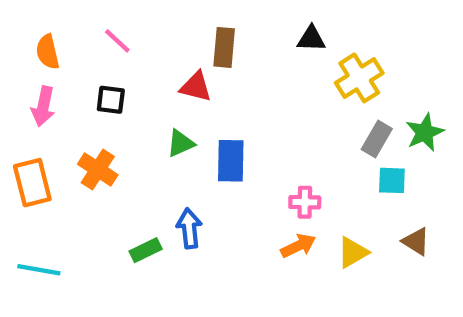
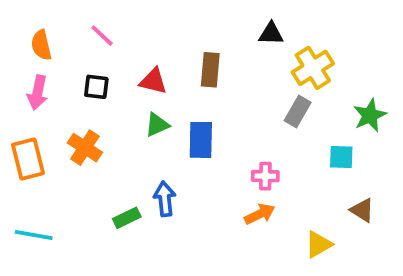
brown rectangle: (224, 47) -> (210, 70), moved
red triangle: (196, 87) -> (153, 81), moved
gray rectangle: (377, 139) -> (298, 112), moved
yellow triangle: (353, 252) -> (319, 244), moved

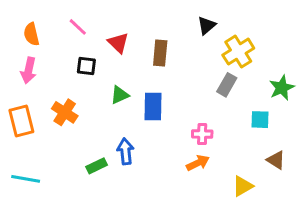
black triangle: (271, 34) -> (206, 26), turned -42
red triangle: (153, 81) -> (118, 43), moved, turned 30
black square: (96, 87) -> (86, 66), moved

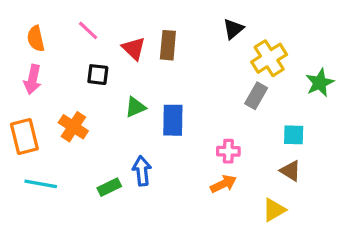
brown rectangle: (160, 53) -> (168, 45), moved
green star: (282, 88) -> (320, 83), moved
brown triangle: (276, 160) -> (290, 171), moved
cyan line: (26, 179) -> (41, 184), moved

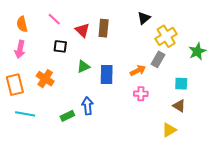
orange arrow: (223, 184) -> (138, 71), moved

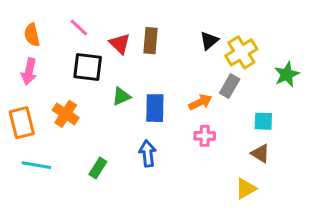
black triangle: (144, 18) -> (209, 41), moved
black square: (60, 46) -> (88, 67), size x1.5
blue arrow: (87, 106) -> (148, 153), moved
green rectangle: (67, 116) -> (98, 168), turned -32

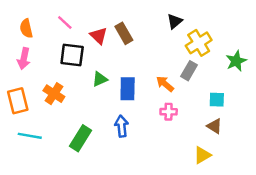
brown rectangle: (151, 41) -> (124, 33), turned -35
black triangle: (209, 41) -> (175, 21), moved
orange arrow: (200, 102) -> (165, 84), turned -114
green rectangle: (98, 168) -> (80, 138), size x1.5

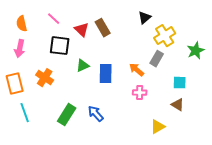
blue arrow: (122, 126) -> (96, 114), moved, turned -36
cyan line: (30, 136) -> (25, 113), turned 60
yellow triangle: (202, 155) -> (158, 127), moved

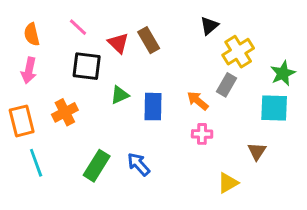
orange cross: (45, 78) -> (65, 112), turned 30
cyan square: (180, 83) -> (274, 108), moved, size x1.5
brown triangle: (178, 105) -> (257, 151), turned 32

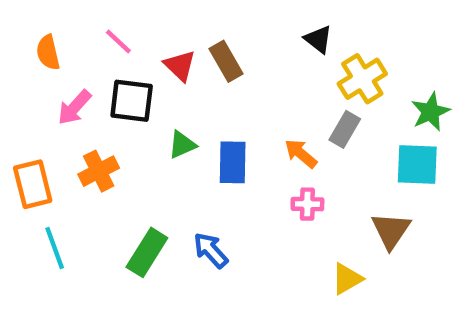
black triangle: (209, 26) -> (318, 39), turned -42
pink arrow: (29, 70) -> (74, 107), moved, turned 30
brown triangle: (257, 151) -> (391, 230), size x1.4

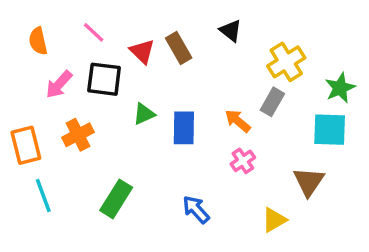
black triangle: (318, 39) -> (231, 31), moved
pink cross: (307, 204) -> (243, 161), turned -35
blue arrow: (211, 250) -> (196, 209), moved

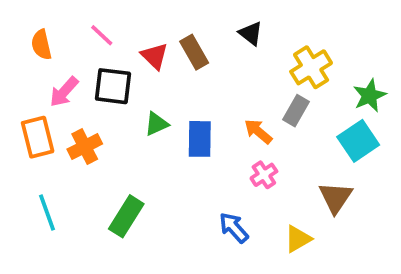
cyan square: (330, 130) -> (358, 141), turned -36
orange rectangle: (26, 145) -> (38, 137), moved
blue arrow: (196, 209) -> (234, 228), moved

